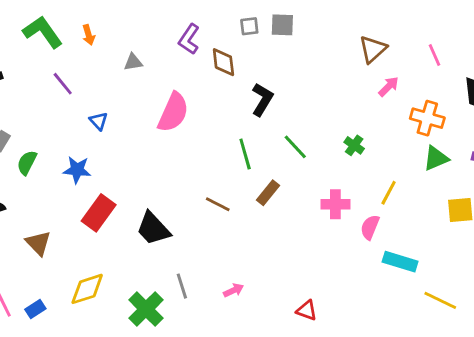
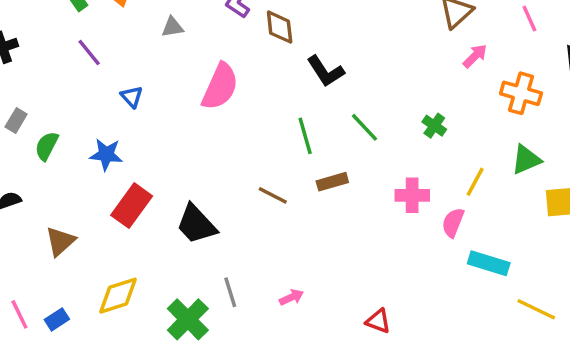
black L-shape: (262, 99) -> (325, 71), turned 116
green triangle: (436, 158) -> (526, 160), moved
brown rectangle: (268, 193) -> (332, 182), turned 35
brown triangle: (38, 243) -> (60, 241), turned 32

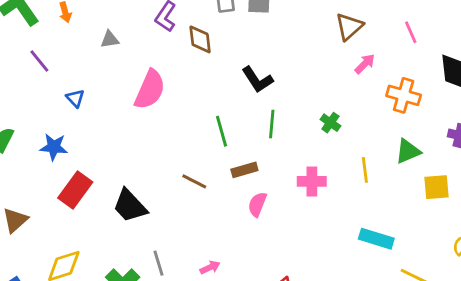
black L-shape: (325, 71) -> (257, 80), moved
green line: (365, 127) -> (272, 124), turned 48
yellow line: (475, 182) -> (365, 170), turned -35
pink semicircle: (453, 223) -> (257, 204), moved

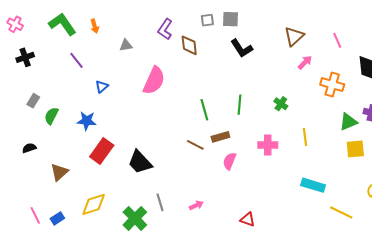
black L-shape: (257, 80) -> (242, 48), moved
blue triangle: (75, 98) -> (102, 87), turned 32
green triangle: (408, 151) -> (348, 122), moved
brown line: (194, 181) -> (195, 145), moved

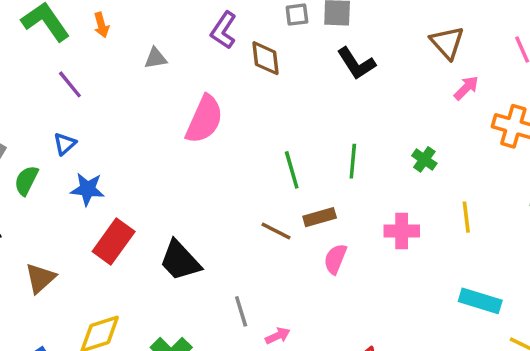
brown triangle: (294, 36) -> (447, 43), turned -30
blue triangle: (102, 87) -> (65, 144), moved
gray line: (160, 202) -> (241, 311), moved

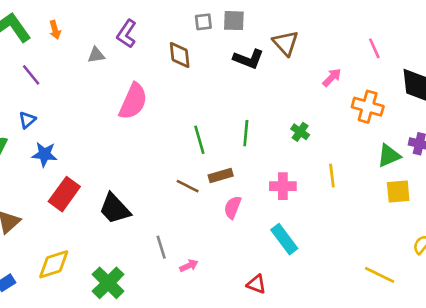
purple L-shape: (224, 30) -> (127, 34), moved
brown triangle: (447, 43) -> (286, 43), moved
black L-shape: (356, 63) -> (248, 59), turned -36
cyan rectangle: (480, 301) -> (284, 239), moved, turned 36

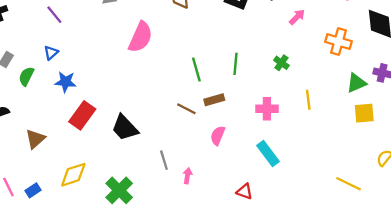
pink arrow: (332, 77) -> (297, 17), moved
pink semicircle: (233, 207) -> (218, 136), moved
pink arrow: (189, 266) -> (187, 176), turned -56

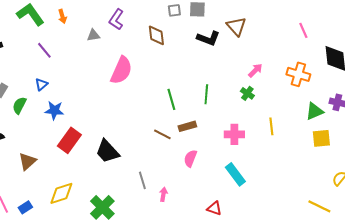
pink arrow: (297, 17) -> (255, 70), moved
yellow line: (349, 184) -> (319, 206), moved

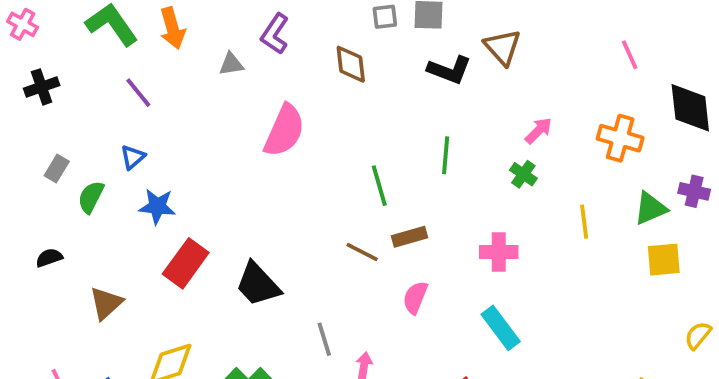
orange arrow: (62, 16) -> (172, 28), size x1.5
green line: (206, 94) -> (446, 155), moved
yellow line: (271, 126) -> (584, 222), moved

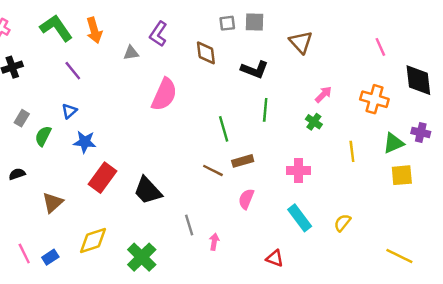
black L-shape: (449, 70) -> (255, 70), moved
yellow semicircle: (698, 335) -> (342, 223), moved

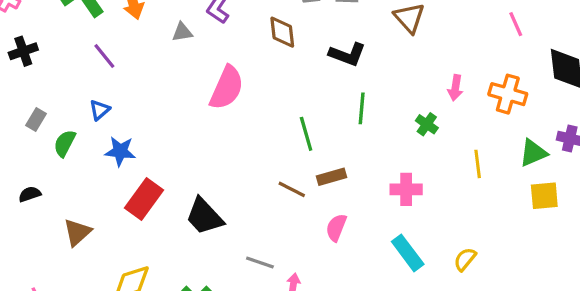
pink arrow: (323, 94) -> (455, 88), moved, turned 144
gray line: (189, 225) -> (260, 262), turned -54

